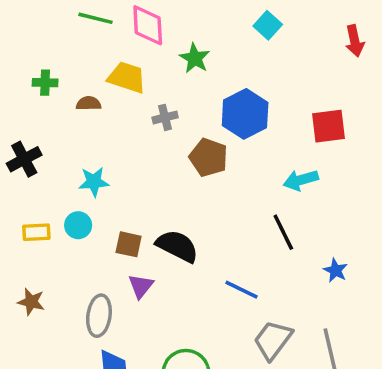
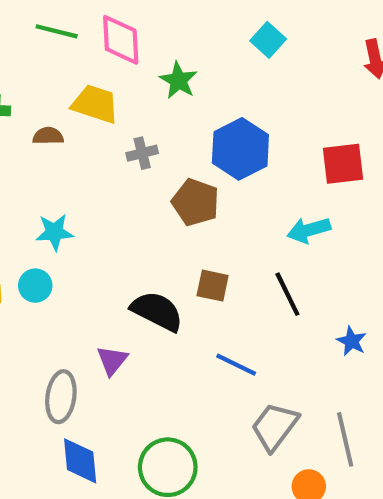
brown square: (129, 244) -> (213, 286), moved

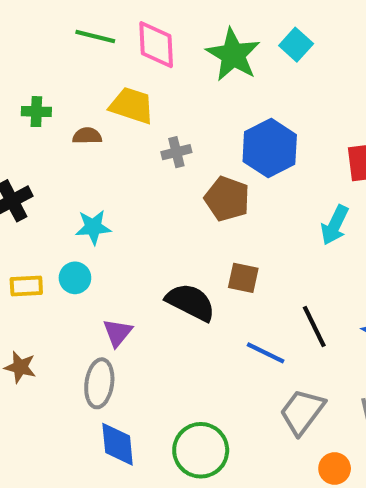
green star: (178, 80) -> (233, 55), moved, size x1.5
cyan arrow: (309, 230) -> (335, 225), turned -48
black line: (287, 294) -> (314, 327), moved
purple triangle: (112, 360) -> (118, 333), moved

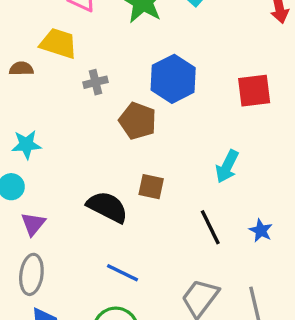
cyan arrow: (335, 225) -> (227, 166), moved
purple triangle: (118, 333) -> (33, 224), moved
blue line: (266, 353) -> (123, 273), moved

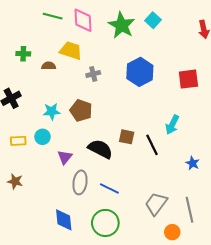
brown pentagon: (138, 121) -> (81, 110), moved
purple triangle: (33, 224) -> (65, 157), moved
black line: (210, 227) -> (152, 145), moved
gray ellipse: (31, 274) -> (80, 182), moved

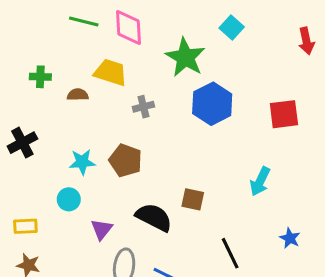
green star: (122, 25) -> (185, 57), moved
yellow rectangle: (18, 141) -> (25, 226), moved
black line: (152, 145) -> (230, 253), moved

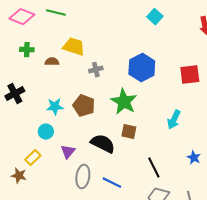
pink diamond: (129, 27) -> (22, 17), moved, turned -65
green star: (185, 57) -> (124, 102), moved
yellow rectangle: (25, 226) -> (33, 158), moved, turned -42

